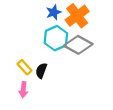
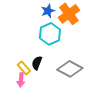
gray diamond: (78, 45) -> (70, 69), moved
yellow rectangle: (24, 67) -> (24, 68), moved

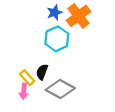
gray diamond: (70, 69) -> (60, 89), moved

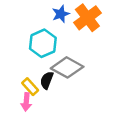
cyan hexagon: (57, 39) -> (43, 43), moved
gray diamond: (60, 89) -> (67, 67), moved

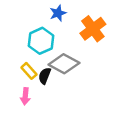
orange cross: (87, 18) -> (93, 29), moved
yellow rectangle: (30, 87) -> (29, 71), moved

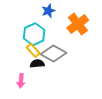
yellow rectangle: (29, 71) -> (33, 50), moved
black semicircle: (45, 76) -> (37, 64), turned 64

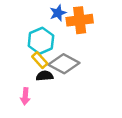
orange cross: (78, 24) -> (80, 20), moved, turned 30

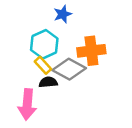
orange cross: (80, 20) -> (91, 51), moved
pink arrow: (25, 96) -> (27, 104), size x1.6

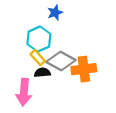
orange cross: (91, 51) -> (84, 69), moved

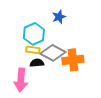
blue star: (55, 13) -> (59, 17), moved
yellow rectangle: (38, 58) -> (33, 50), turned -40

